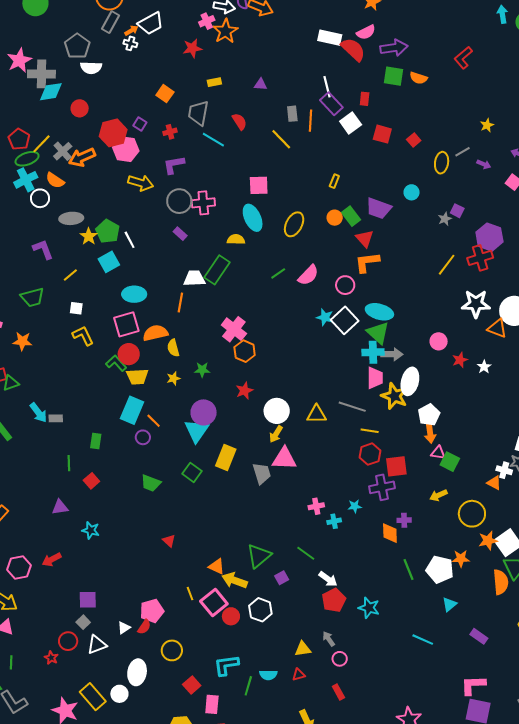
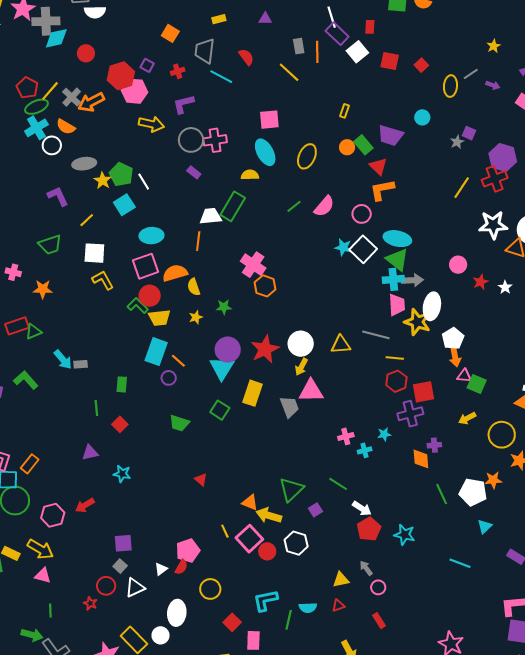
white square: (76, 308) -> (94, 253), size x1.6
red star: (244, 391) -> (265, 349), moved, size x1.6

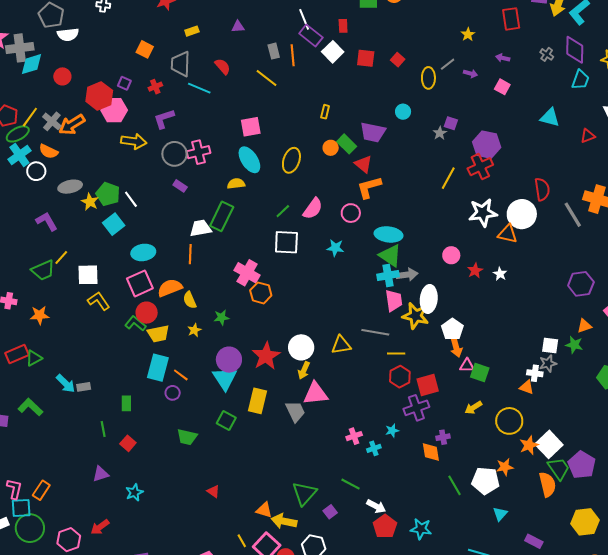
yellow line: (87, 220) -> (61, 257), moved
white square: (363, 249) -> (286, 242), moved, turned -36
cyan star: (122, 474) -> (134, 492), turned -30

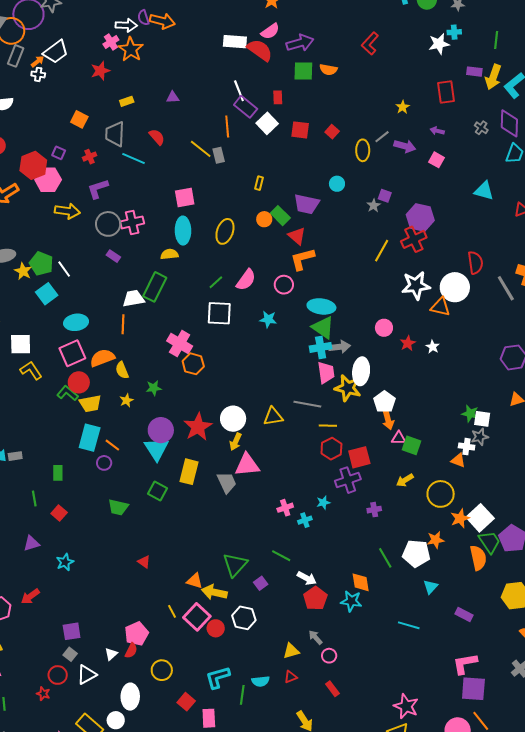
gray rectangle: (274, 51) -> (219, 155), moved
purple arrow: (470, 73) -> (405, 146), size x1.5
cyan ellipse: (249, 160) -> (183, 231), turned 32
green star: (574, 345) -> (470, 414), moved
orange diamond: (431, 452) -> (361, 582), moved

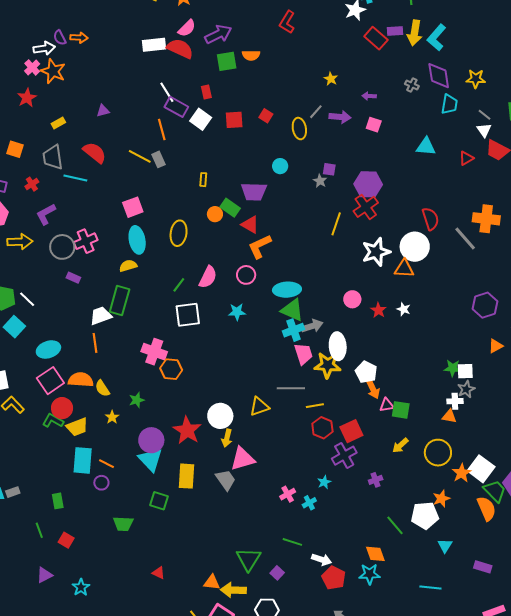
orange arrow: (162, 21) -> (79, 38), size x0.7
red rectangle: (446, 92) -> (376, 38), moved, turned -30
red semicircle: (157, 137) -> (95, 153), size x1.4
orange semicircle: (102, 358) -> (81, 380), turned 35

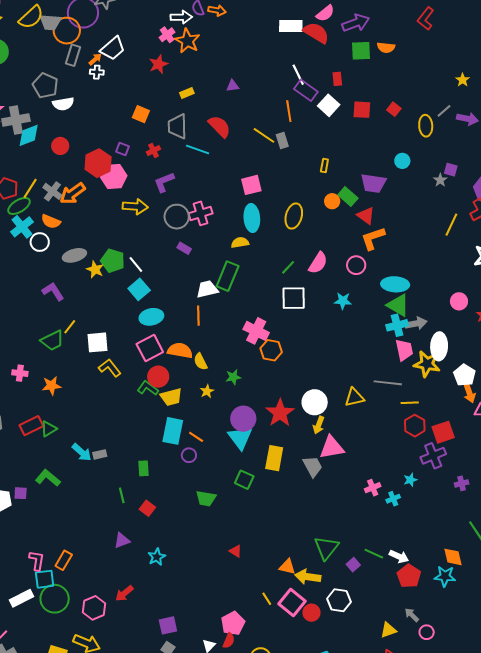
cyan square: (14, 327) -> (139, 289), moved
green line: (292, 542) -> (374, 554), moved

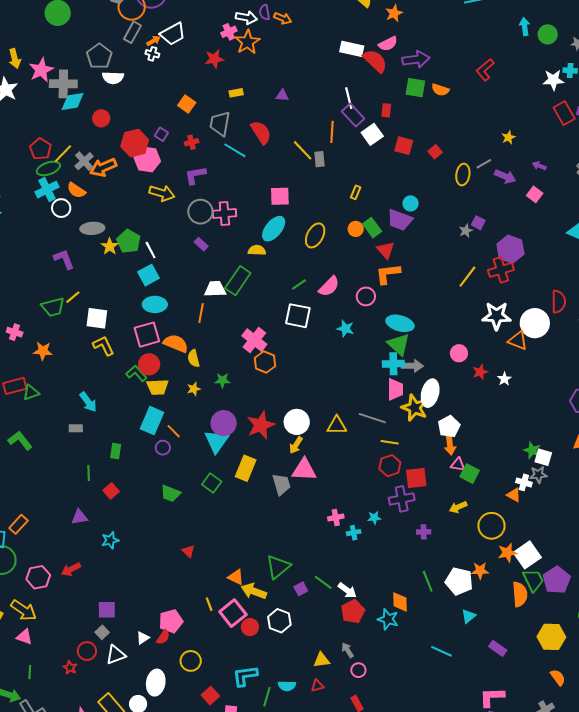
cyan circle: (402, 161) -> (411, 203), moved
cyan ellipse: (252, 218) -> (274, 229), turned 32
cyan arrow: (82, 452) -> (88, 402), moved

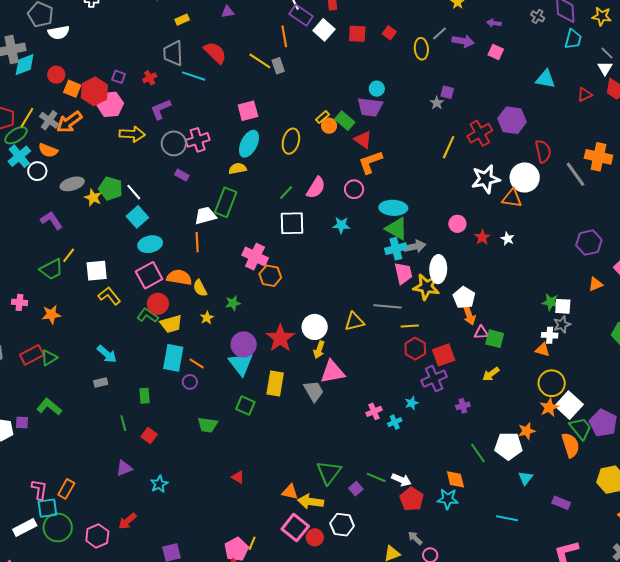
orange square: (187, 104) -> (72, 89), moved
yellow rectangle: (356, 192) -> (322, 117), moved, turned 40
purple hexagon: (510, 249) -> (512, 120), moved
yellow circle: (491, 526) -> (552, 383), moved
yellow line: (209, 604) -> (252, 543), moved, turned 56

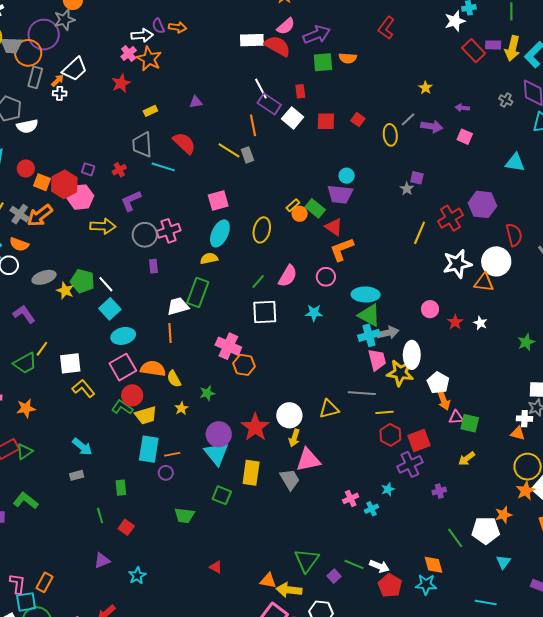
purple rectangle: (182, 175) -> (153, 266), turned 56
green star: (551, 302) -> (526, 342), moved, turned -30
orange line: (197, 363) -> (172, 454), turned -42

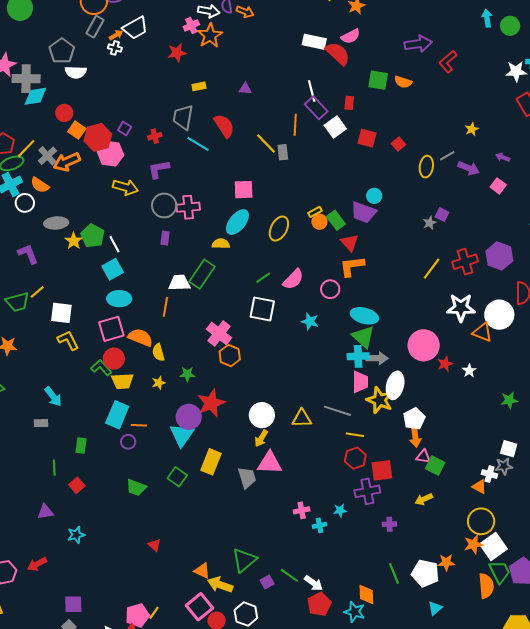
purple arrow: (317, 35) -> (418, 44), moved
pink circle: (430, 309) -> (424, 345), size x1.8
red star: (255, 427) -> (211, 403), moved

